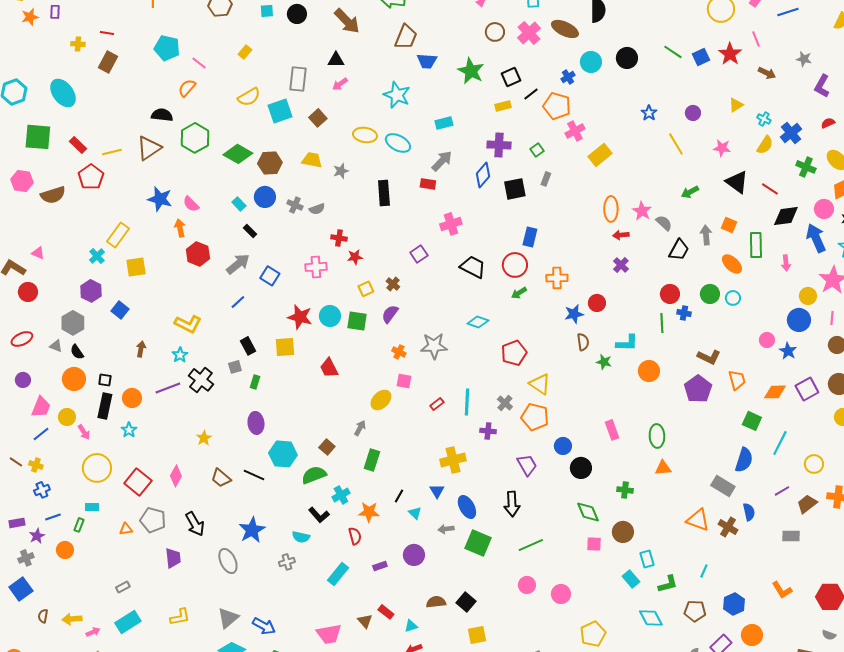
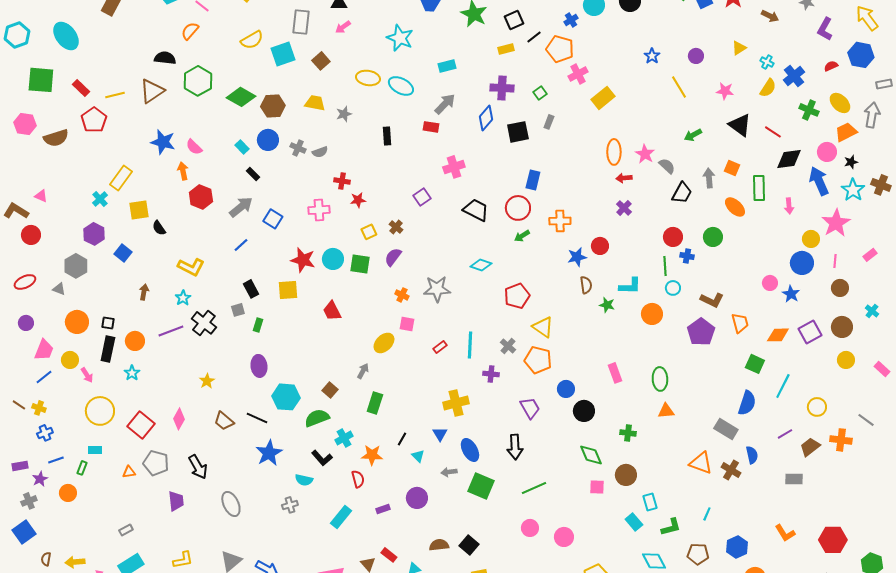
black rectangle: (384, 193) -> (387, 136), size x0.7
cyan circle: (733, 298) -> (673, 288), moved
black semicircle: (77, 352) -> (159, 228), moved
blue star: (252, 530) -> (269, 453), moved

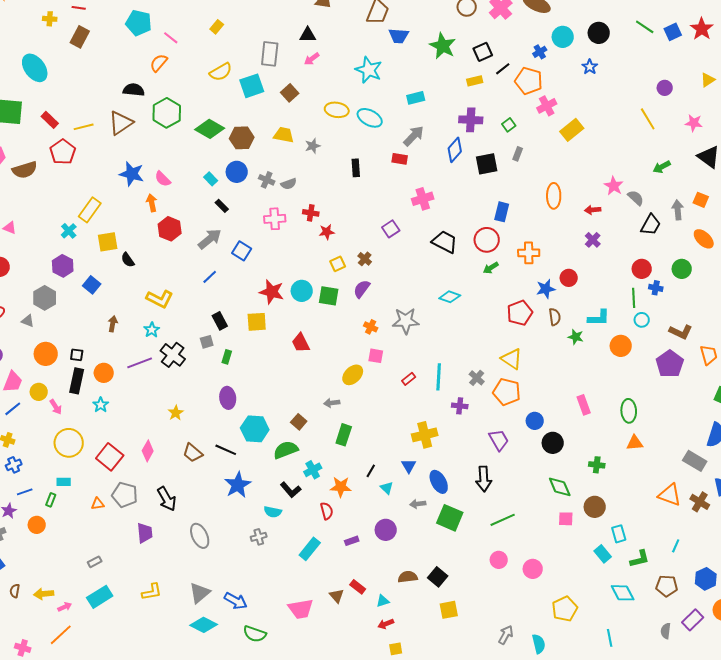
blue star: (652, 56) -> (590, 67), moved
orange ellipse: (614, 152) -> (554, 196), moved
pink cross: (319, 210) -> (275, 219), moved
red pentagon: (517, 296) -> (520, 313), moved
gray arrow: (363, 371) -> (332, 403), turned -126

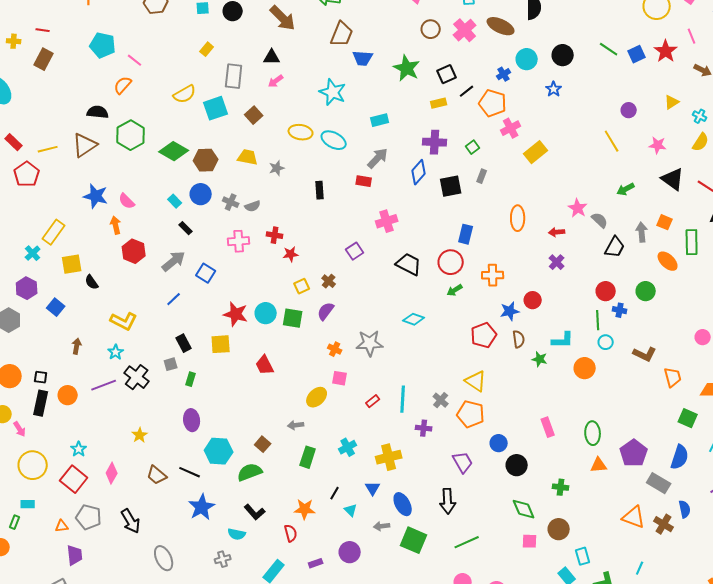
yellow rectangle: (217, 27) -> (207, 49), moved
purple pentagon: (670, 364) -> (634, 453), moved
cyan star: (101, 405) -> (79, 449), moved
cyan cross: (313, 470) -> (348, 447), moved
purple trapezoid: (145, 533) -> (75, 555), moved

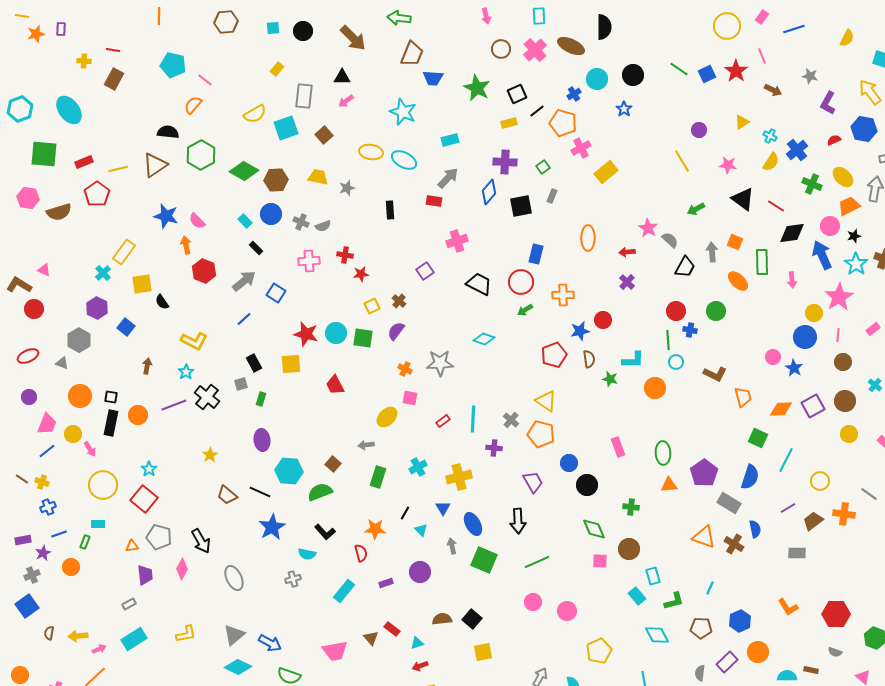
red rectangle: (14, 142) -> (84, 162), turned -66
pink diamond: (112, 473) -> (182, 569), moved
gray arrow: (382, 526) -> (452, 546), turned 84

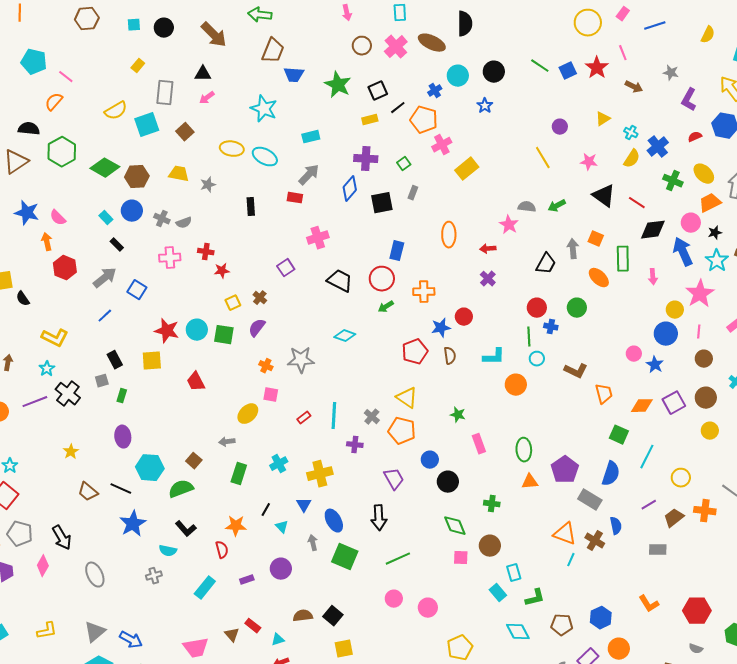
gray semicircle: (670, 240) -> (527, 207), moved, turned -36
green star: (610, 379) -> (458, 415), moved
cyan line: (710, 588) -> (571, 560), moved

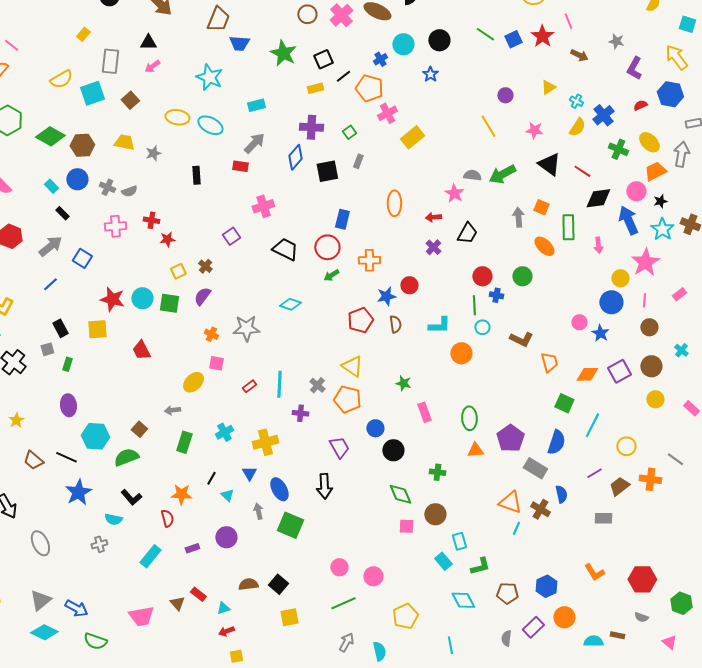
green arrow: (557, 206) -> (502, 174), size x1.5
black trapezoid: (546, 264) -> (467, 233), moved
green line: (398, 559) -> (343, 603), moved

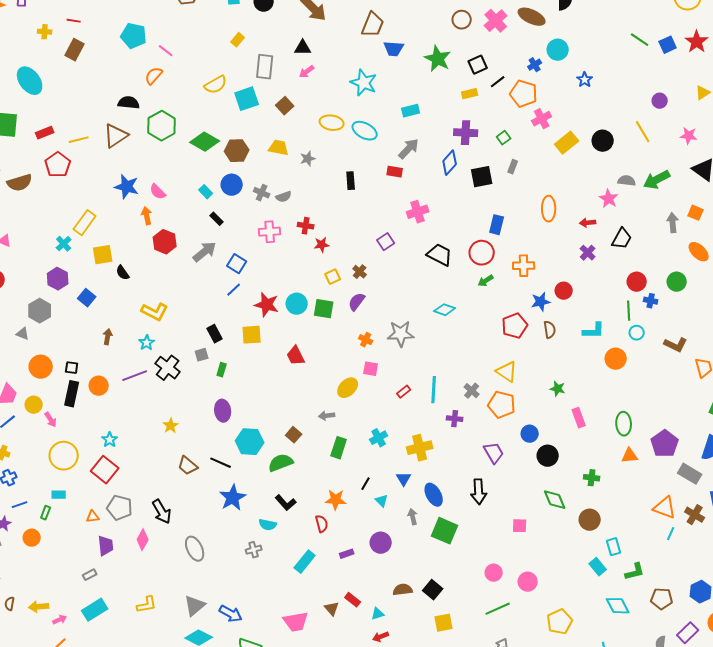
black circle: (439, 40) -> (603, 141), moved
blue line: (50, 284) -> (234, 290), moved
pink square: (406, 526) -> (520, 526), moved

